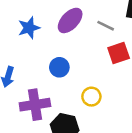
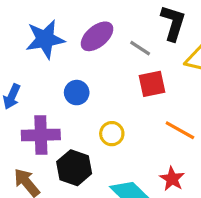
blue star: (29, 28) -> (45, 39), size x1.4

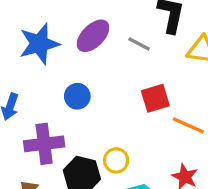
red square: (152, 84) -> (155, 98), moved
yellow circle: (112, 134) -> (116, 160), moved

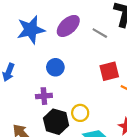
purple cross: (44, 144) -> (44, 96), moved, size x0.6

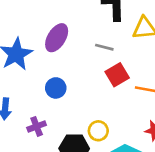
gray line: (100, 33) -> (104, 47), moved
purple cross: (44, 96) -> (37, 126), moved

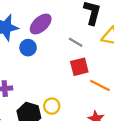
blue circle: (56, 88) -> (28, 48), moved

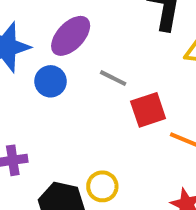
gray line: (76, 42) -> (113, 78), moved

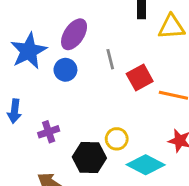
gray line: (113, 78) -> (110, 59), turned 60

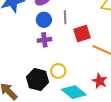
blue circle: (65, 70) -> (44, 20), moved
purple cross: (49, 132) -> (44, 40), moved

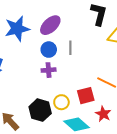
red square: (82, 34) -> (86, 96), moved

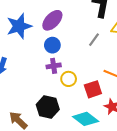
gray line: (70, 48) -> (94, 40), moved, turned 40
yellow circle: (61, 102) -> (69, 79), moved

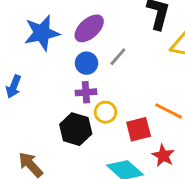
gray line: (94, 40) -> (118, 57), moved
black hexagon: (48, 107) -> (76, 129), moved

